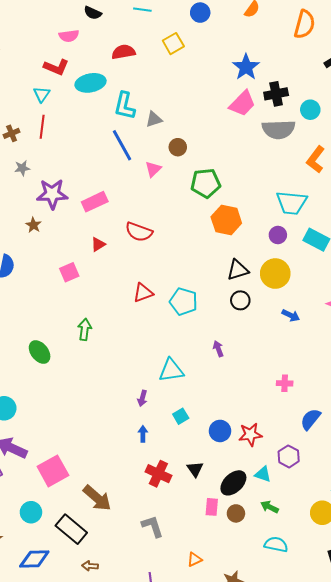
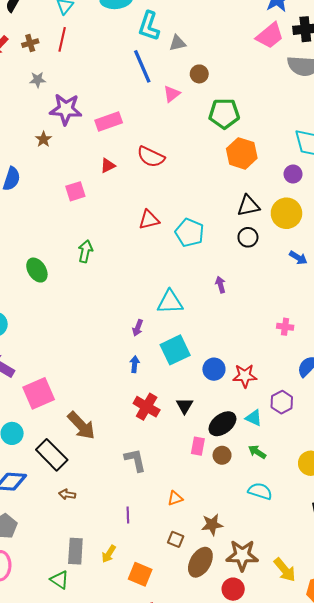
cyan square: (181, 416) -> (175, 350), size x1.8

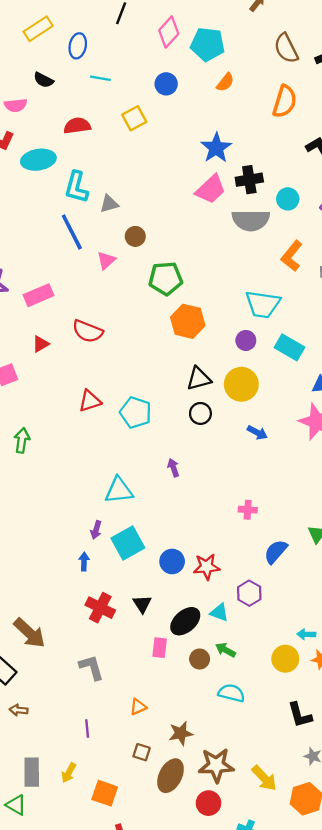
purple arrow: (138, 328) -> (96, 530), moved
brown circle: (222, 455) -> (200, 659), moved

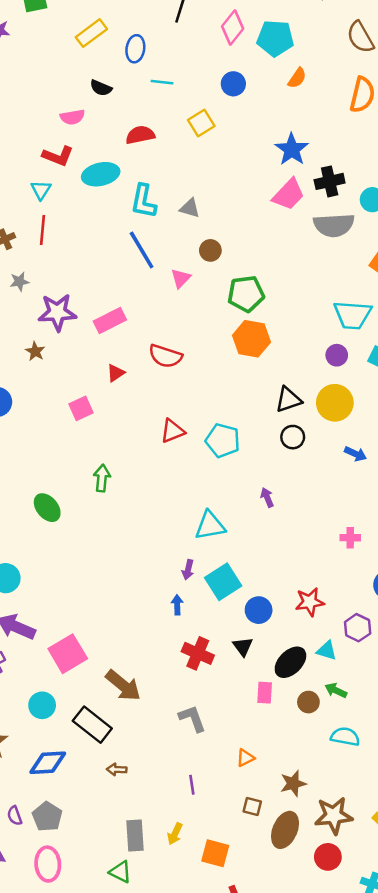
gray triangle: (109, 204) -> (190, 208), moved, turned 36
orange hexagon: (188, 321) -> (251, 339), moved
blue circle: (172, 561) -> (259, 610), moved

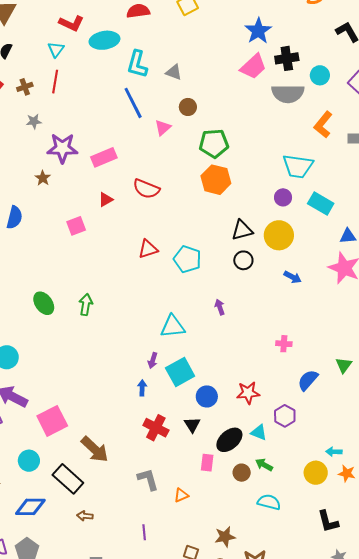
green arrow: (102, 478) -> (86, 305), moved
orange triangle: (245, 758) -> (181, 495), moved

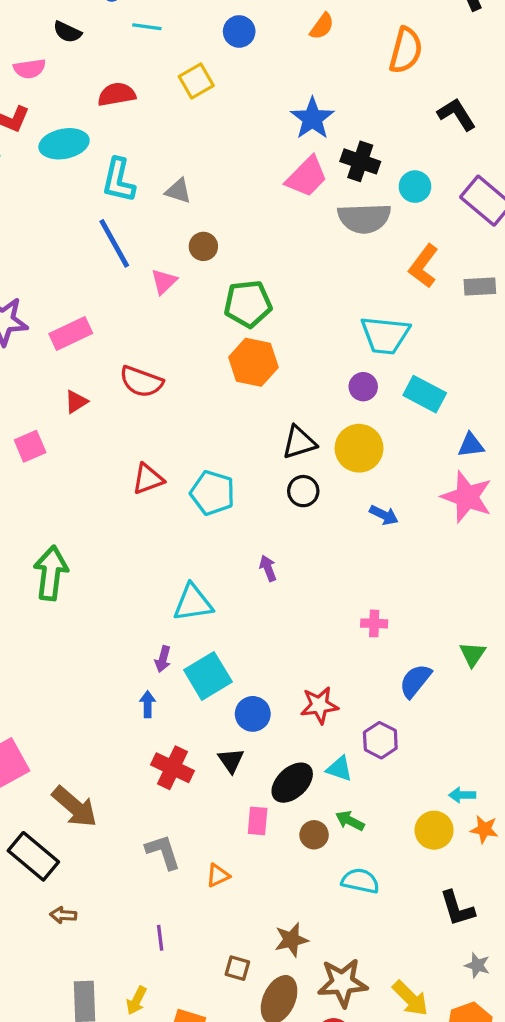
black cross: (287, 58) -> (360, 161), turned 30
green arrow: (86, 305) -> (51, 573), size x1.5

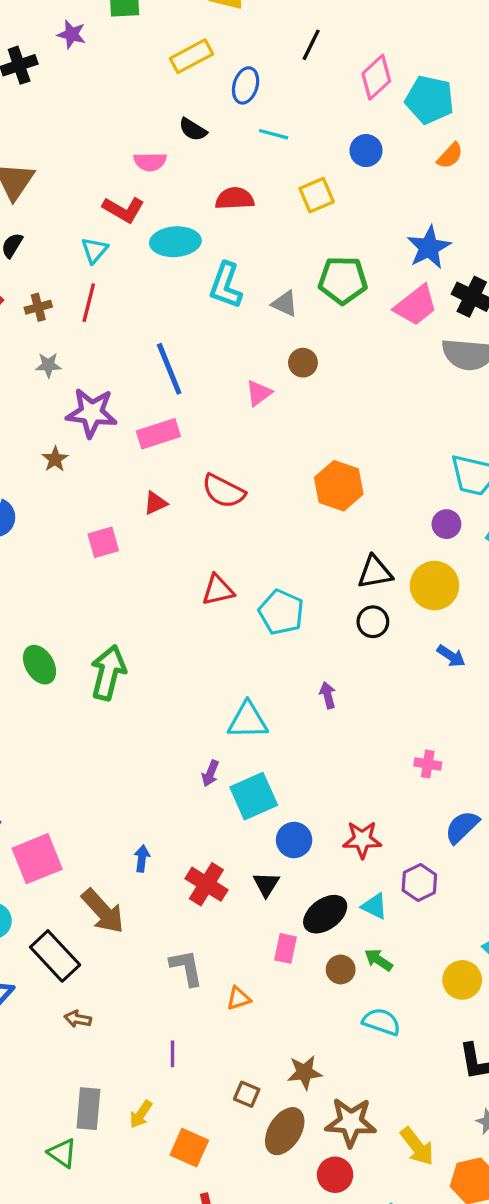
blue line: (114, 243) -> (169, 369), moved
green pentagon: (248, 304) -> (343, 280), moved
blue arrow: (148, 704) -> (142, 858), moved

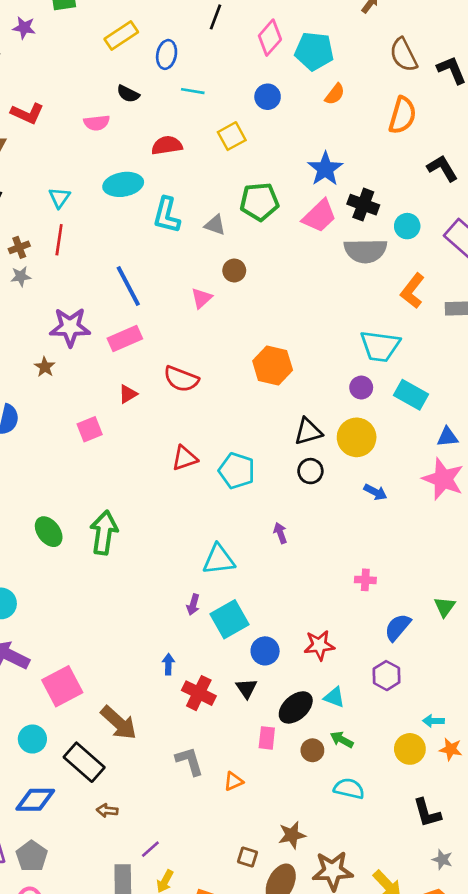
red L-shape: (123, 209) -> (27, 113), moved
gray star: (48, 365) -> (21, 276), moved
blue arrow: (142, 858) -> (168, 664), moved
purple hexagon: (419, 883) -> (387, 676), moved
purple line: (173, 1054) -> (150, 849), moved, turned 54

